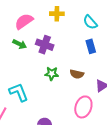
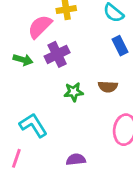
pink semicircle: (24, 21) -> (40, 27), moved
purple cross: (45, 45) -> (57, 54), turned -36

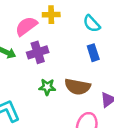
brown semicircle: (108, 87) -> (77, 87), size x1.5

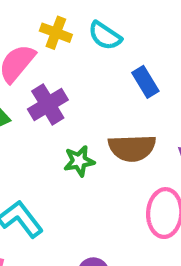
yellow cross: (51, 15) -> (56, 33), turned 35
cyan semicircle: (92, 24) -> (105, 36), moved

